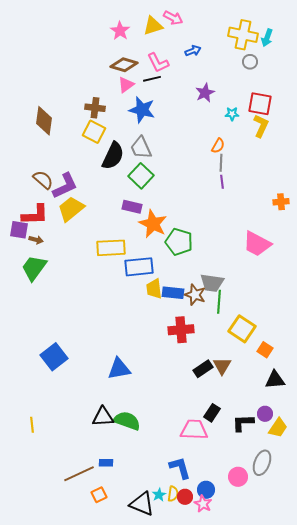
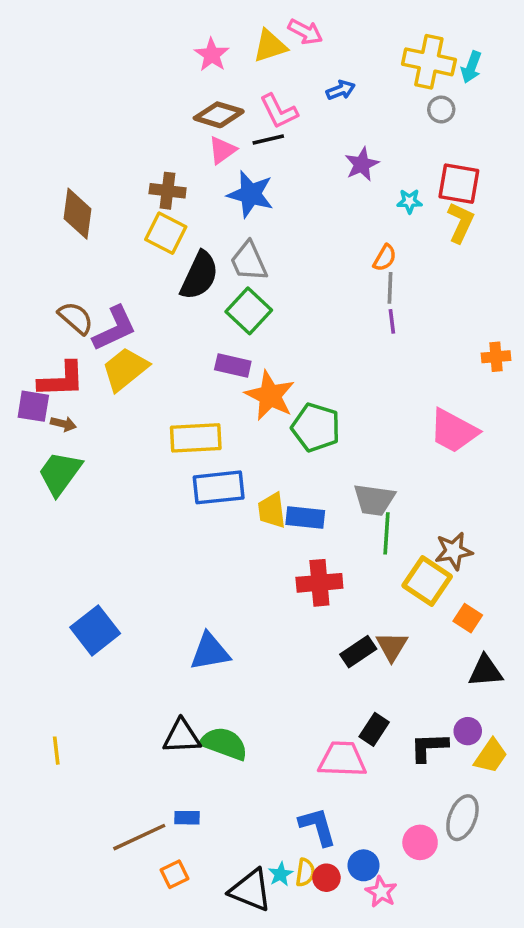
blue rectangle: (139, 267) -> (219, 487), moved
brown star: (195, 295) -> (454, 551), moved, turned -30
pink star: (203, 504) -> (381, 892), moved

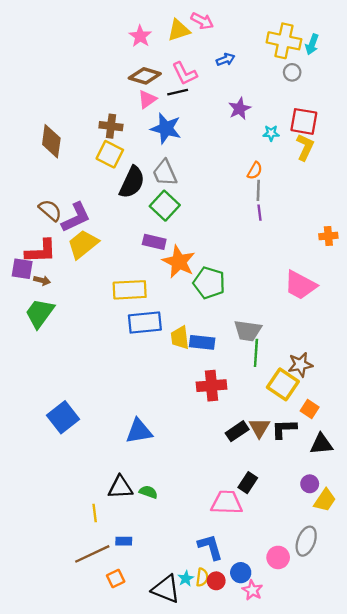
green semicircle: (224, 743) -> (148, 492), size x0.6
black L-shape: (429, 747) -> (284, 429), moved
yellow line: (56, 751) -> (95, 513), moved

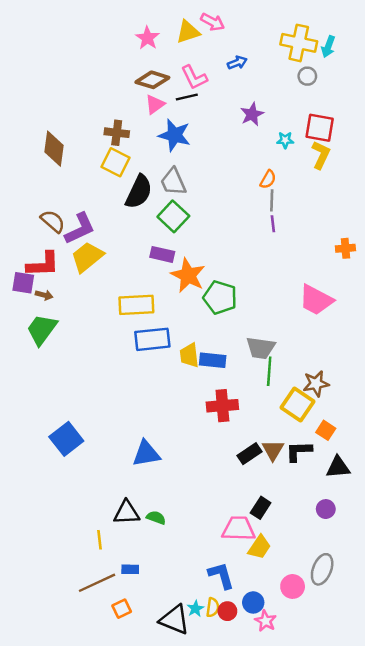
yellow trapezoid: (325, 500) -> (259, 547), moved

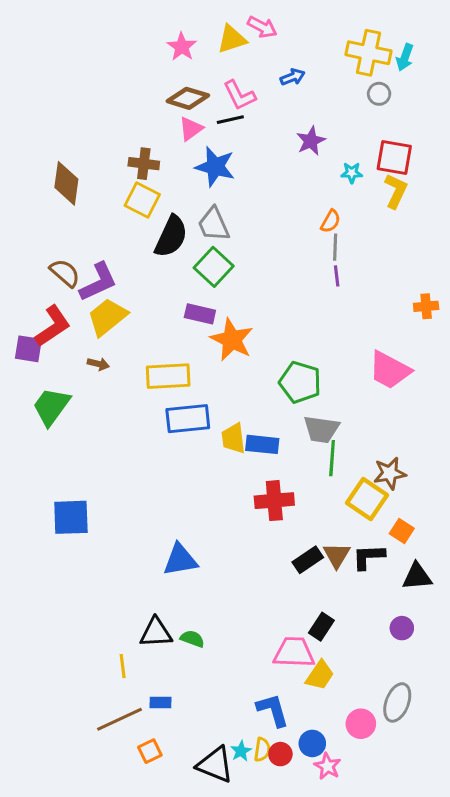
red L-shape: (43, 264) -> (53, 326), turned -32
brown arrow: (44, 295) -> (98, 364), moved
green pentagon: (220, 297) -> (300, 382), moved
blue square: (66, 439) -> (71, 517), moved, turned 36

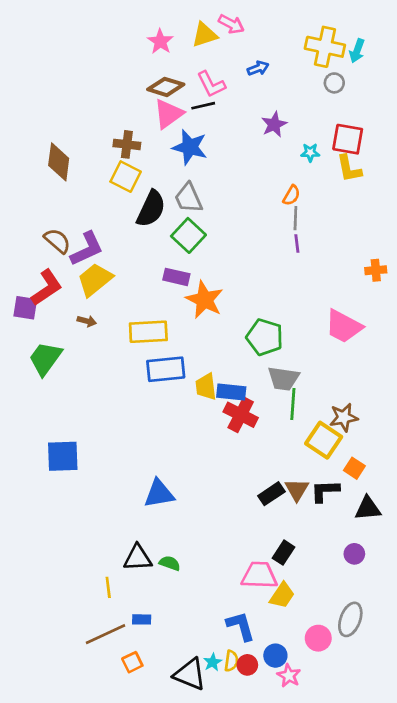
pink triangle: (191, 129) -> (168, 114), size x1.4
yellow L-shape: (396, 191) -> (349, 169), turned 144
red cross: (274, 501) -> (241, 415), moved, turned 32

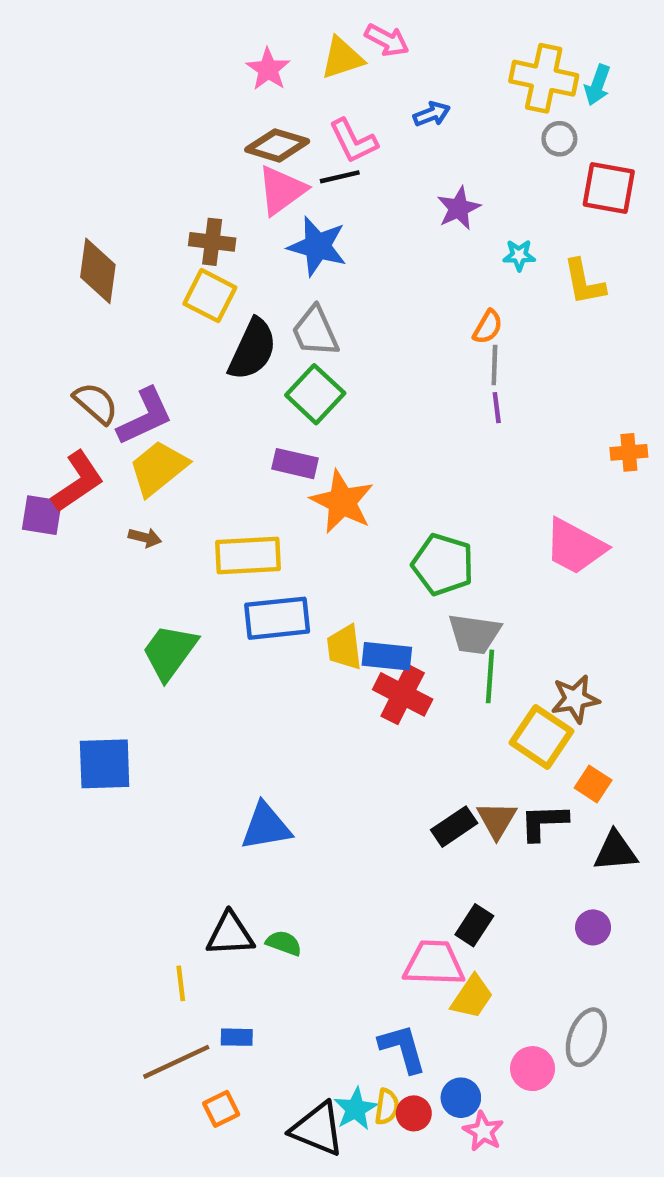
red square: (348, 139) -> (609, 188), moved
green trapezoid: (45, 359) -> (170, 652), moved
cyan star: (213, 662) -> (356, 1109), size x1.4

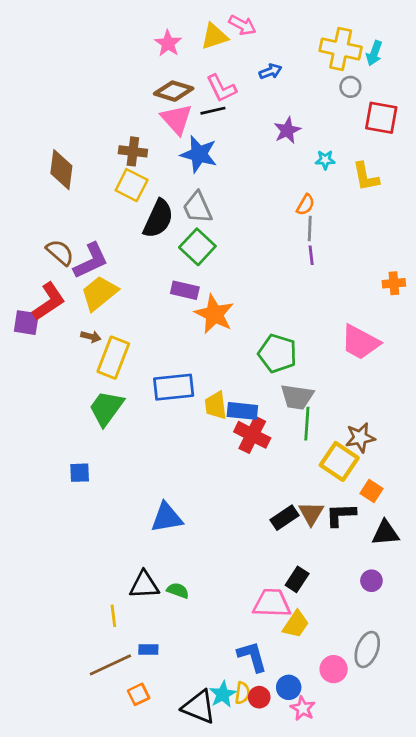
pink triangle: (282, 190) -> (176, 119), turned -36
yellow rectangle: (248, 555) -> (113, 358), moved, turned -66
blue square: (105, 764) -> (80, 473), moved, size x0.6

